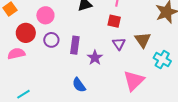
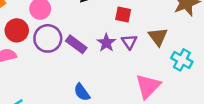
purple circle: (51, 40) -> (48, 38), size x1.5
purple rectangle: (75, 45) -> (76, 44), turned -60
purple star: (95, 58) -> (106, 43), moved

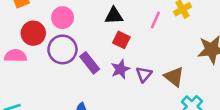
red square: (123, 14) -> (121, 40), moved
brown triangle: (158, 37) -> (174, 77), turned -30

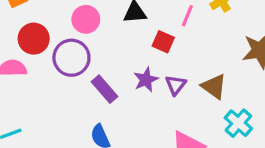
pink circle: (63, 18) -> (86, 19), moved
red square: (121, 40) -> (163, 42), moved
purple rectangle: (90, 63) -> (105, 89), moved

